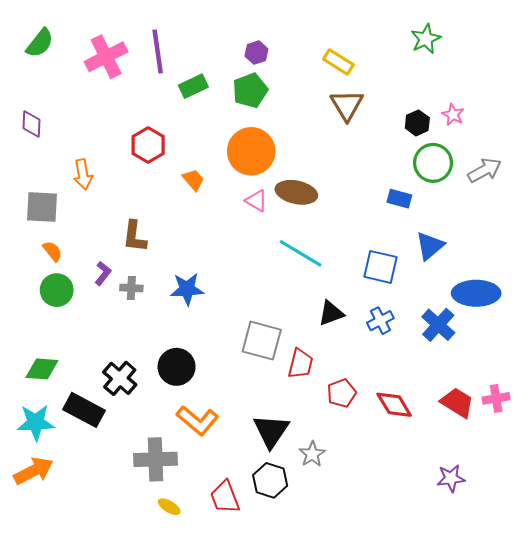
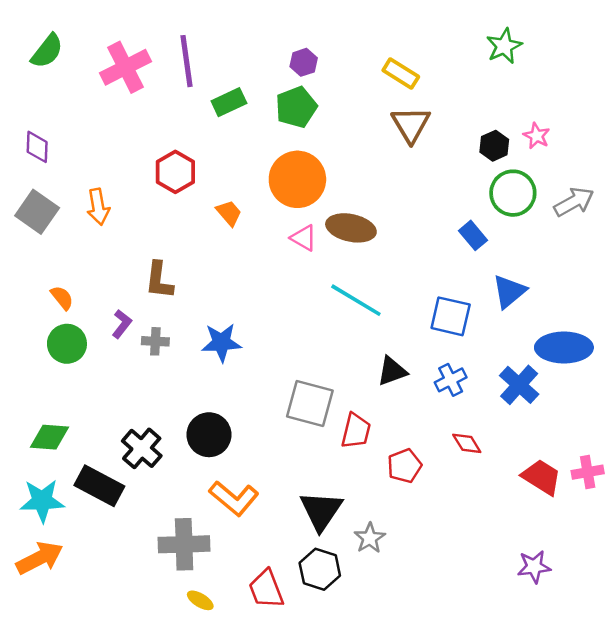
blue rectangle: (399, 199) -> (473, 235), turned 35
gray square: (42, 207) -> (37, 212), moved, turned 32
red diamond: (394, 405) -> (467, 443), moved, size x0.7

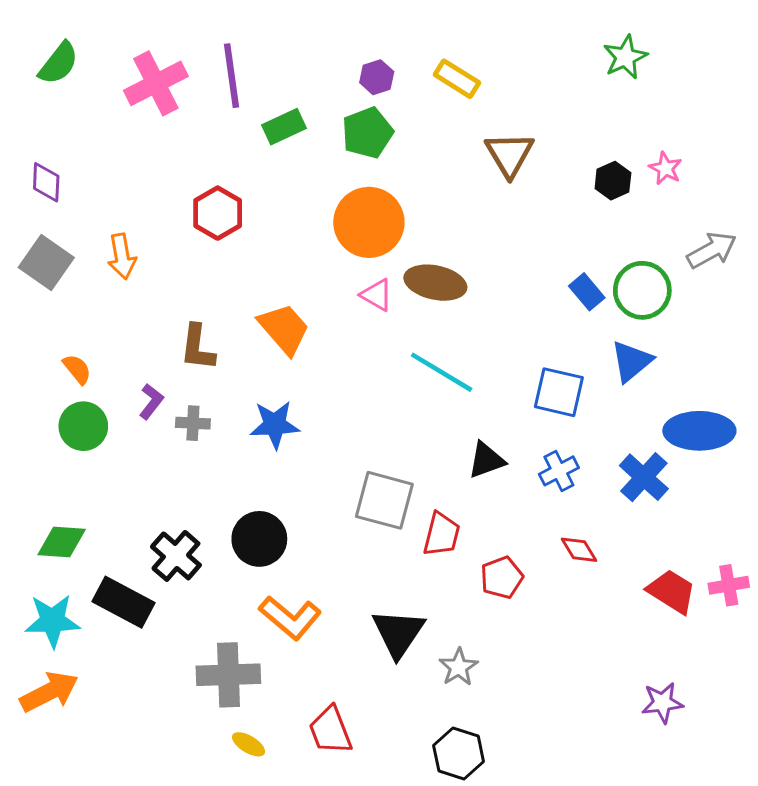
yellow rectangle: (401, 73) -> (457, 79), moved
green circle: (513, 193) -> (642, 290), moved
orange trapezoid: (229, 213) -> (284, 329), moved, size x1.6
black hexagon: (320, 569) -> (459, 754), moved

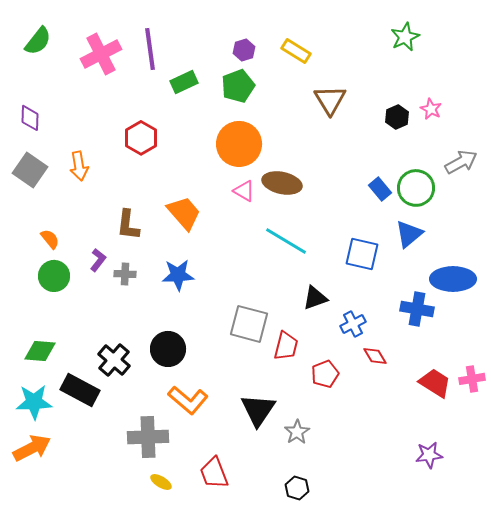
blue cross: (559, 471) -> (353, 324), moved
blue cross: (644, 477) -> (417, 309), turned -32
black hexagon: (459, 754) -> (297, 488), size x0.7

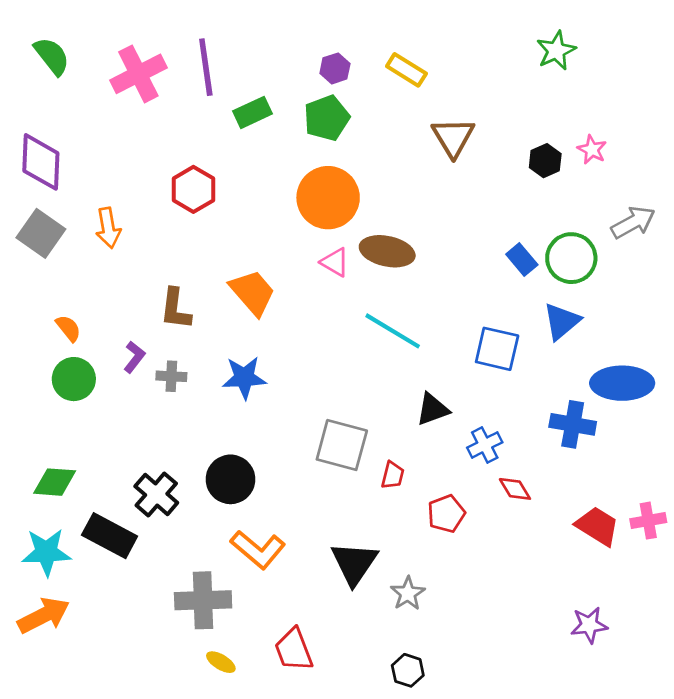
green semicircle: (38, 41) -> (52, 56), turned -76
purple diamond: (30, 118) -> (41, 162), size x1.6
red trapezoid: (286, 346) -> (393, 475), size x0.7

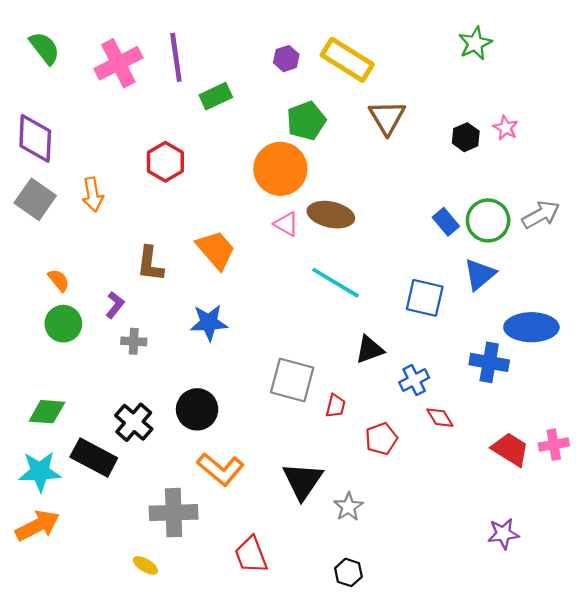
yellow rectangle: (406, 70) -> (347, 60), size x1.5
green pentagon: (327, 118) -> (306, 121), moved
gray arrow: (633, 222) -> (541, 215), moved
gray cross: (171, 376) -> (134, 341), moved
yellow ellipse: (221, 662) -> (145, 565), moved

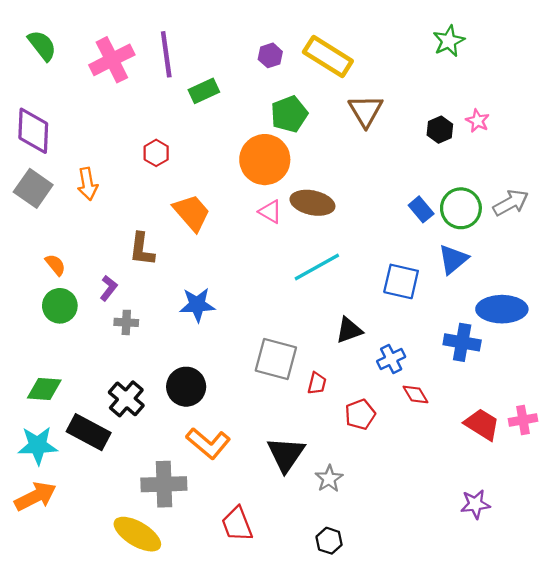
red hexagon: (165, 162) -> (156, 153), size x0.7
orange trapezoid: (216, 250) -> (192, 213), moved
cyan line: (336, 283) -> (317, 267), turned -60
yellow ellipse: (145, 565) -> (137, 534), size x2.0

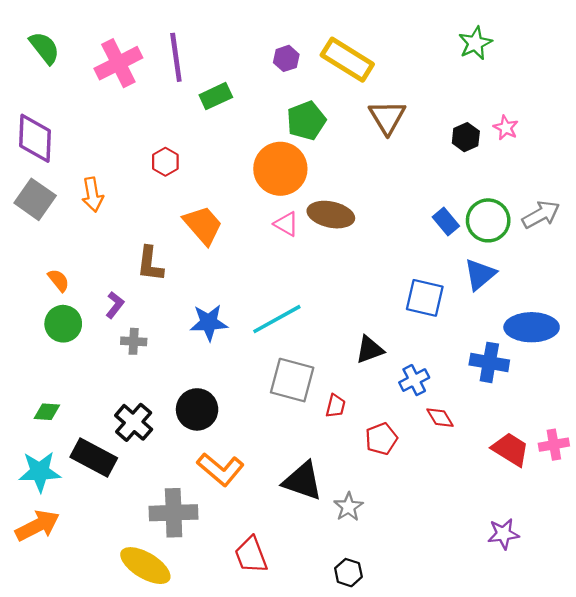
cyan line: (317, 267) -> (277, 319), moved
green diamond: (44, 389) -> (47, 412), size x0.7
black triangle: (286, 454) -> (303, 481), turned -45

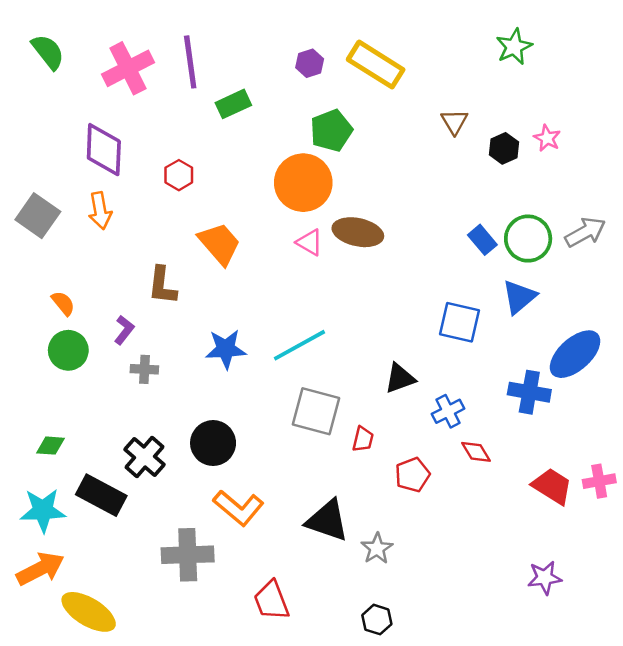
brown triangle: (387, 117) -> (454, 122), moved, size x0.7
purple diamond: (35, 138) -> (104, 150), moved
blue ellipse: (532, 327) -> (575, 354), turned -42
yellow ellipse: (145, 566) -> (89, 612), moved

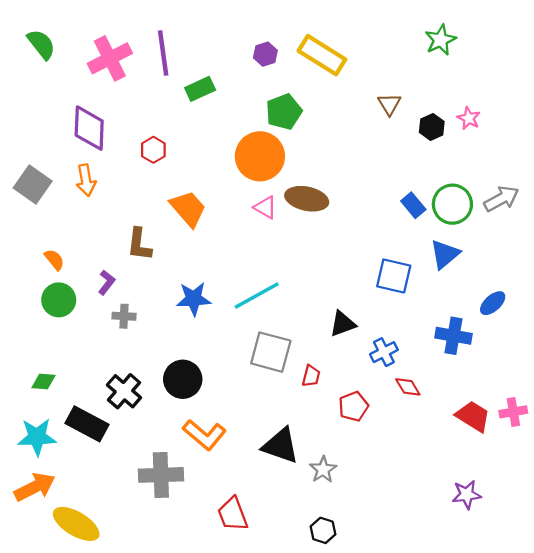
blue ellipse: (575, 354) -> (493, 303), size x0.6

